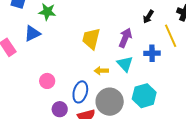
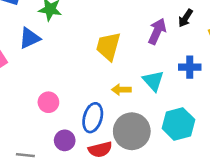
purple arrow: (125, 38) -> (157, 31), moved

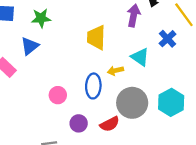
blue cross: (190, 67) -> (168, 39), turned -30
blue ellipse: (93, 118) -> (93, 86), moved
cyan hexagon: (178, 124) -> (171, 102), moved

